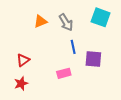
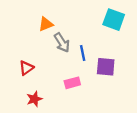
gray arrow: (66, 22) -> (62, 43), moved
red star: (21, 83) -> (34, 99), moved

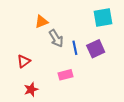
cyan square: (114, 20) -> (103, 18), turned -30
purple square: (106, 67) -> (96, 49), moved, turned -30

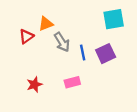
red triangle: (24, 61) -> (26, 36), moved
red star: (31, 89) -> (34, 85), moved

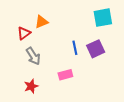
gray arrow: (62, 42) -> (33, 56), moved
red star: (34, 85) -> (31, 86), moved

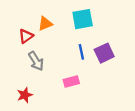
cyan square: (103, 18) -> (83, 19), moved
red star: (31, 86) -> (25, 95), moved

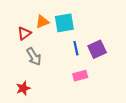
cyan square: (83, 19) -> (64, 23), moved
pink rectangle: (71, 81) -> (80, 76), moved

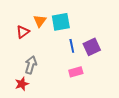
orange triangle: (42, 22) -> (40, 21), turned -32
gray arrow: (34, 57) -> (31, 65), moved, turned -132

